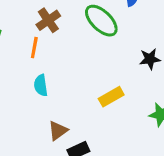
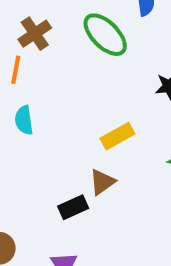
brown triangle: (58, 131) -> (102, 182), moved

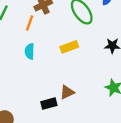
yellow rectangle: (117, 136) -> (69, 47), moved

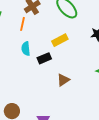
black rectangle: (49, 104) -> (44, 58), moved

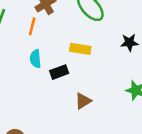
yellow rectangle: (60, 40) -> (80, 49), turned 35

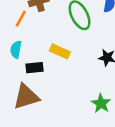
brown triangle: (83, 101) -> (26, 97), moved, size x1.6

